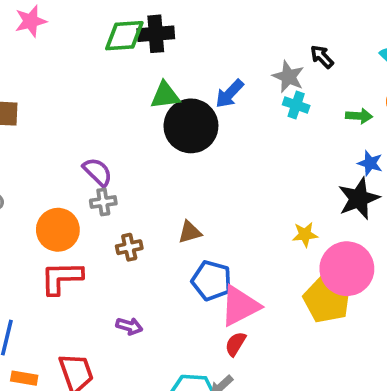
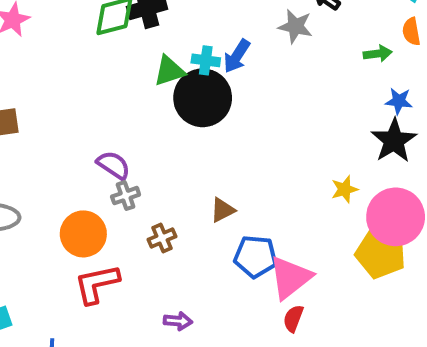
cyan cross: (296, 105) -> (206, 60), moved

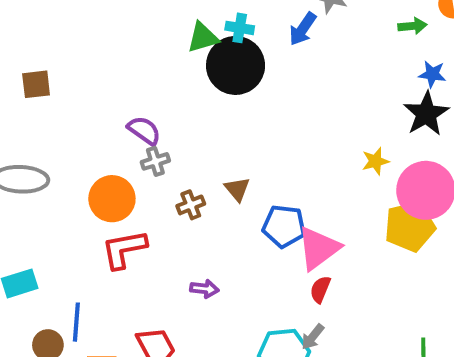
blue arrow: (237, 56) -> (303, 29), moved
brown triangle: (223, 210) -> (237, 189), moved, turned -44
yellow pentagon: (381, 253) -> (410, 226), turned -30

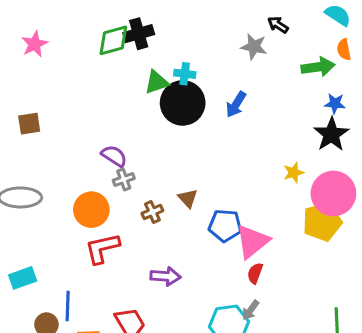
green arrow: (412, 26) -> (318, 67), size x1.5
blue arrow: (303, 29) -> (236, 104), moved
purple arrow: (204, 289) -> (166, 276), size x1.4

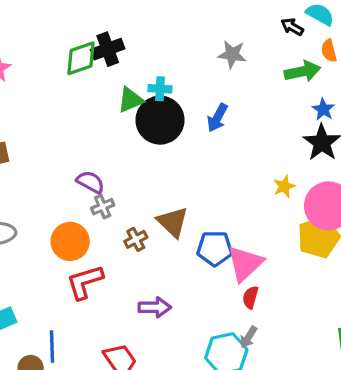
black arrow: (278, 25) -> (292, 27), moved
blue star: (335, 104) -> (323, 109), turned 30
brown triangle: (188, 198) -> (173, 222), size x1.5

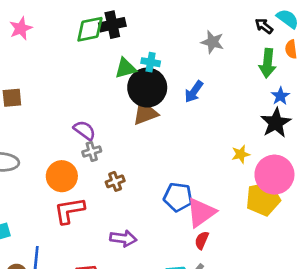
green arrow: (302, 71) -> (268, 63), turned 100
brown triangle: (173, 222) -> (145, 113), moved, turned 48

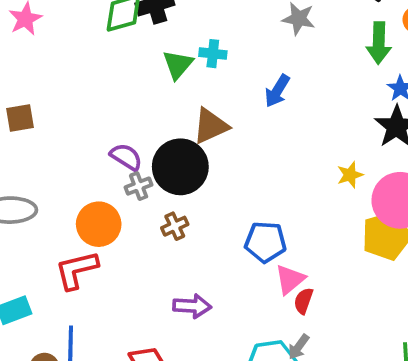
green triangle: (125, 68) -> (178, 65), turned -30
black circle: (147, 88) -> (180, 167), moved
red L-shape: (69, 211) -> (77, 270), moved
pink triangle: (201, 212) -> (290, 279), moved, size x0.7

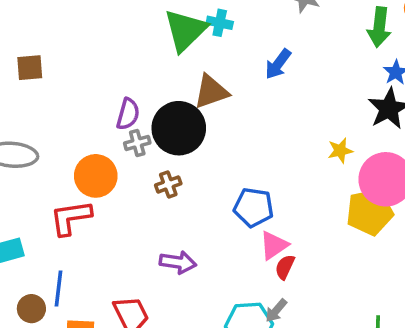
green triangle: (178, 65) -> (185, 30), size x1.5
purple semicircle: (126, 157) -> (128, 114), turned 68

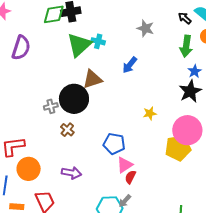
purple semicircle: (128, 114) -> (21, 48), moved, size x1.4
yellow star: (340, 151) -> (150, 113), moved
orange circle: (96, 176) -> (29, 169), moved
brown cross: (168, 184) -> (67, 130), turned -32

